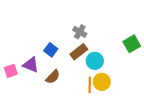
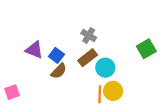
purple triangle: (31, 65) -> (34, 50), moved
pink square: (11, 71) -> (12, 92), moved
brown semicircle: (53, 77) -> (59, 71), moved

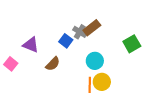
blue square: (56, 55) -> (66, 41), moved
brown rectangle: (88, 58) -> (92, 28), moved
pink square: (12, 92) -> (11, 64), moved, turned -32

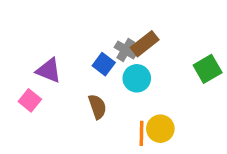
cyan circle: (95, 61) -> (137, 78), moved
pink square: (11, 64) -> (30, 100), moved
brown semicircle: (53, 64) -> (97, 107), moved, turned -63

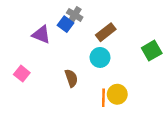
gray cross: (126, 50) -> (75, 15), moved
blue square: (104, 64) -> (66, 24), moved
purple triangle: (49, 70) -> (41, 34), moved

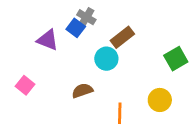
cyan circle: (100, 57) -> (106, 59), moved
brown semicircle: (71, 78) -> (82, 91), turned -90
yellow circle: (117, 94) -> (160, 100), moved

